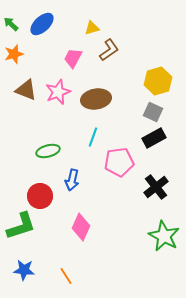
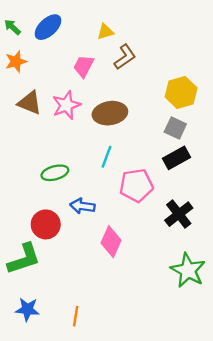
blue arrow: (72, 180) -> (82, 206), turned 85
pink diamond: (81, 227) -> (111, 242), moved
orange line: (66, 276) -> (76, 316), turned 42

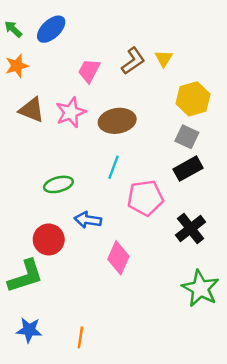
yellow triangle: (105, 32) -> (164, 58), moved, turned -42

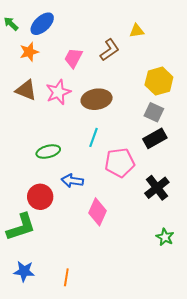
yellow triangle: (164, 58) -> (137, 31), moved, turned 49
orange star: (17, 66) -> (29, 52), moved
green star: (200, 288) -> (165, 237), size x0.6

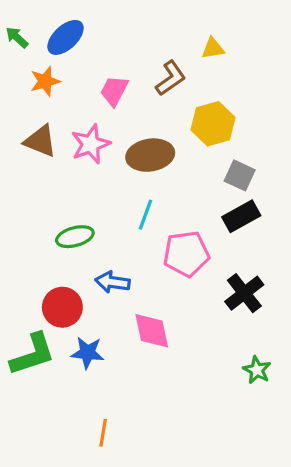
yellow hexagon: (159, 81) -> (213, 124), moved
pink diamond: (98, 212) -> (152, 331), turned -36
blue star: (24, 271) -> (87, 353), moved

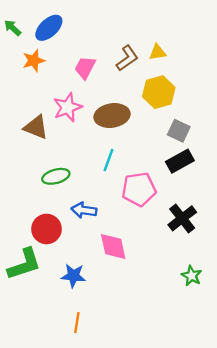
yellow triangle: (213, 48) -> (158, 52), moved
brown triangle: (40, 141) -> (36, 127), moved
blue star: (87, 353) -> (73, 276), moved

